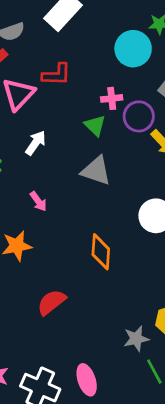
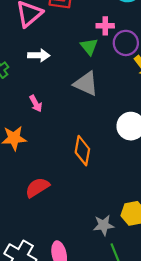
white arrow: (36, 143) -> (39, 55), turned 50

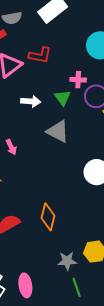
white arrow: (39, 55) -> (31, 101), moved
orange diamond: (82, 151) -> (48, 217), moved

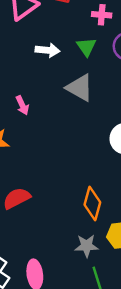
pink cross: (78, 80) -> (102, 15), moved
orange diamond: (48, 217) -> (92, 204), moved

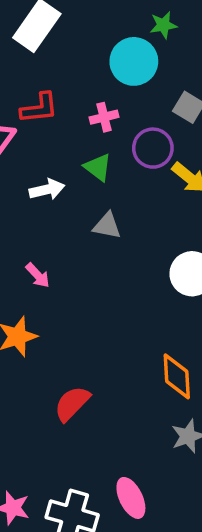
gray triangle: (80, 88) -> (107, 226), size x0.7

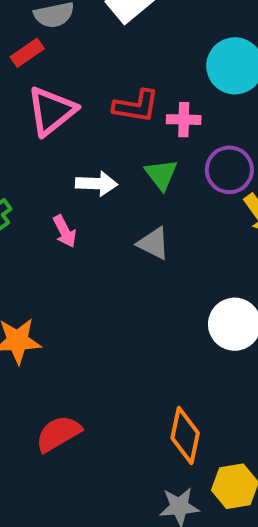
red L-shape: (39, 108) -> (136, 106), moved
pink arrow: (38, 275) -> (65, 231), moved

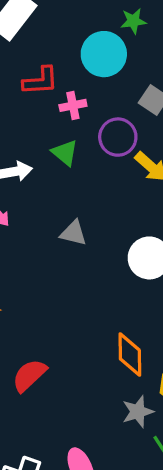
red L-shape: (136, 106) -> (40, 81), moved
gray triangle: (153, 243) -> (74, 233), moved

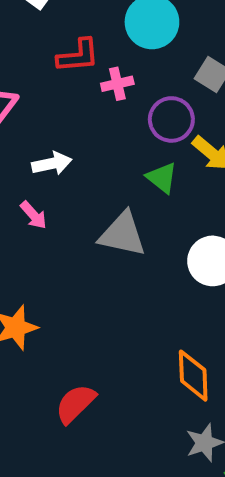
green triangle: (65, 153) -> (162, 178), moved
gray triangle: (74, 233) -> (123, 234), size x1.5

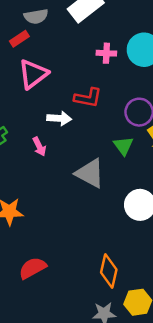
red L-shape: (78, 56) -> (88, 98), moved
pink cross: (117, 84) -> (106, 53), moved

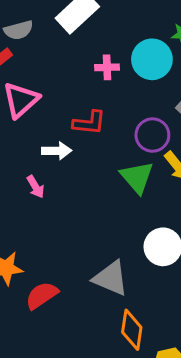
green triangle: (123, 146) -> (137, 177), size x1.4
gray triangle: (90, 173) -> (111, 278), moved
red semicircle: (32, 268) -> (42, 295), moved

